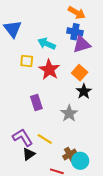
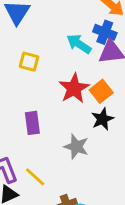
cyan arrow: (47, 44) -> (79, 44), moved
red star: (49, 70) -> (74, 88), moved
gray star: (69, 113) -> (76, 147), turned -30

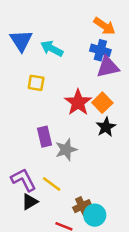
cyan arrow: (79, 44) -> (52, 48), moved
gray star: (76, 147) -> (66, 150), moved, turned -30

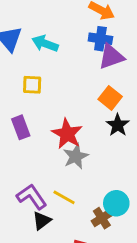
red star: (78, 102) -> (67, 134), moved
purple rectangle: (44, 137) -> (21, 127), moved
cyan circle: (95, 215) -> (116, 203), moved

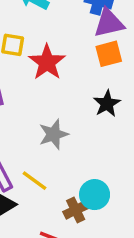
orange square: (110, 98) -> (109, 54), moved, turned 30
red star: (67, 134) -> (47, 62), moved

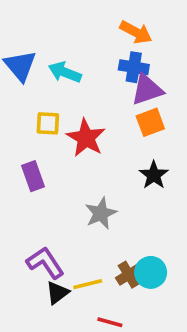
yellow line: (35, 181) -> (88, 284), moved, turned -44
brown cross: (76, 210) -> (129, 275), moved

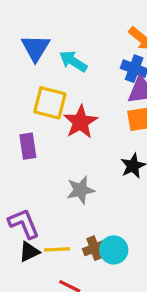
yellow square: (48, 123) -> (50, 103), size x1.5

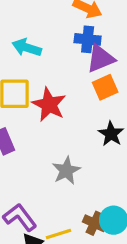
brown cross: (94, 248) -> (94, 223), turned -30

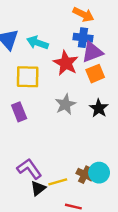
red star: (49, 105) -> (66, 63), moved
gray star: (66, 171) -> (65, 104), moved

